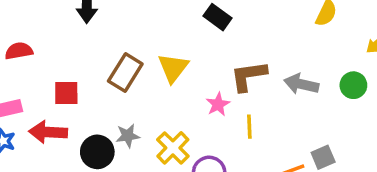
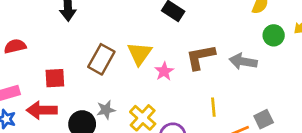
green circle: (353, 85) -> (274, 35), moved
pink star: (218, 104) -> (164, 71), moved
yellow line: (249, 127) -> (213, 107), moved

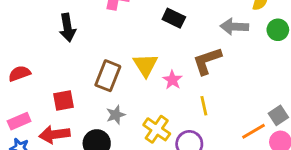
gray arrow: (243, 61) -> (234, 27), moved
yellow line: (213, 107) -> (204, 106), moved
gray star: (106, 110) -> (116, 115), moved

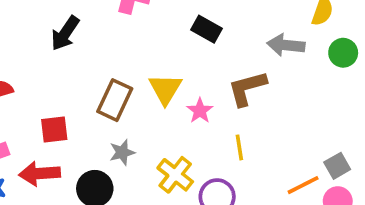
black arrow: (67, 28) -> (65, 33), turned 40

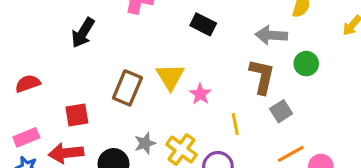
green circle: (343, 53) -> (306, 64), moved
brown L-shape: (247, 88) -> (262, 76), moved, turned 120
gray star: (122, 152) -> (145, 143), moved
gray square: (337, 166) -> (281, 111), moved

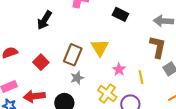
pink star: (200, 94) -> (119, 69), moved
red square: (77, 115) -> (41, 62), moved, turned -35
gray star: (145, 143) -> (77, 78), moved

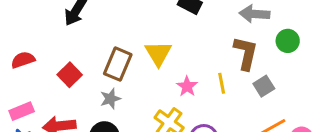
yellow line: (141, 77) -> (222, 83), moved
gray star: (77, 78) -> (110, 99), moved

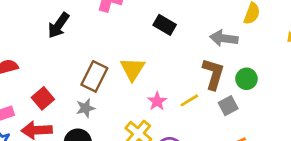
green circle: (288, 41) -> (246, 79), moved
red square: (70, 75) -> (43, 98), moved
yellow line: (222, 83) -> (189, 100), turned 66

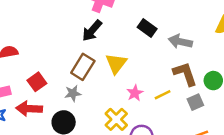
black arrow: (58, 25) -> (92, 31), moved
gray arrow: (224, 38) -> (180, 42), moved
brown L-shape: (213, 74) -> (185, 74), turned -40

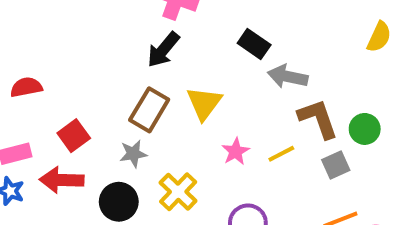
gray arrow: (180, 42) -> (288, 77), moved
yellow cross: (116, 119) -> (178, 192), moved

